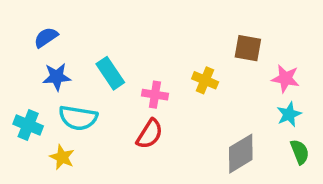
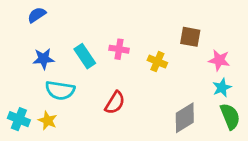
blue semicircle: (46, 37) -> (37, 15), moved
pink cross: (155, 95) -> (119, 49), moved
cyan cross: (28, 125) -> (19, 119), moved
green semicircle: (300, 152) -> (230, 116), size x1.4

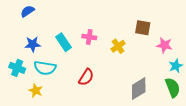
yellow cross: (157, 62) -> (118, 46), turned 32
cyan star: (222, 88) -> (176, 66), moved
cyan cross: (19, 119) -> (17, 68), moved

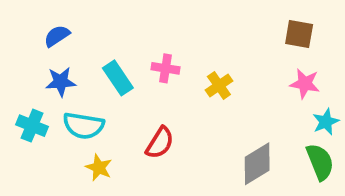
blue semicircle: (27, 11) -> (57, 36), moved
brown square: (143, 28) -> (299, 34), moved
yellow star: (36, 91) -> (99, 168), moved

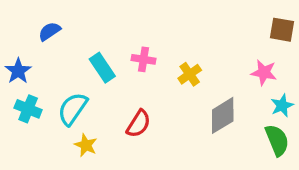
brown square: (299, 34) -> (282, 30), moved
blue star: (61, 82) -> (18, 71), moved, turned -30
cyan semicircle: (84, 126) -> (73, 109), turned 116
gray diamond: (257, 164) -> (223, 115), moved

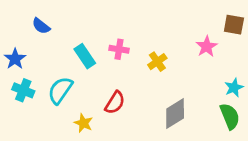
blue semicircle: (49, 31) -> (41, 26), turned -108
pink star: (264, 73) -> (207, 47), moved, turned 30
gray diamond: (223, 115) -> (175, 114), moved
yellow star: (86, 145) -> (83, 123), moved

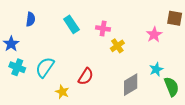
blue semicircle: (41, 26) -> (31, 19), turned -120
pink cross: (119, 49) -> (103, 28), moved
cyan rectangle: (85, 56) -> (71, 24), moved
cyan star: (234, 88) -> (156, 69), moved

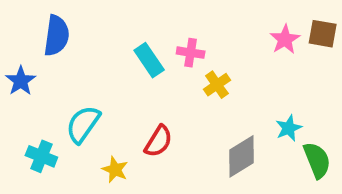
blue semicircle: (31, 19) -> (57, 36), size x1.5
cyan rectangle: (71, 24) -> (149, 60), moved
pink star: (154, 35) -> (285, 39), moved
cyan cross: (17, 67) -> (41, 156), moved

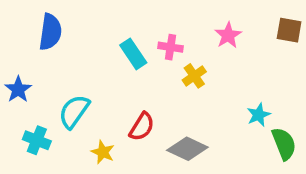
pink star: (285, 39) -> (228, 35), moved
blue star: (21, 81) -> (18, 89), moved
gray diamond: (241, 156) -> (187, 149), moved, turned 57

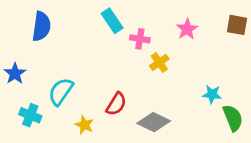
cyan rectangle: (133, 54) -> (112, 21), moved
cyan star: (259, 115) -> (212, 94), turned 30

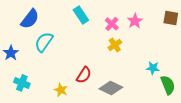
blue semicircle: (41, 26) -> (30, 19), turned 30
pink cross: (140, 39) -> (112, 24), moved, turned 32
cyan semicircle: (61, 92) -> (44, 42), moved

